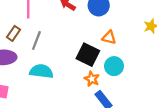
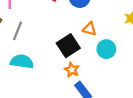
black square: (88, 55) -> (68, 46), turned 30
cyan circle: (114, 66) -> (106, 49), moved

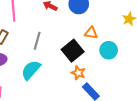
gray line: (17, 31) -> (37, 41), moved
cyan semicircle: (22, 62) -> (31, 70), turned -50

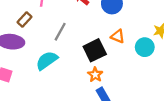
cyan circle: (109, 50) -> (145, 47), moved

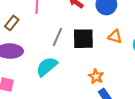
brown rectangle: (25, 19) -> (12, 23), moved
black square: (95, 50) -> (83, 39), moved, turned 30

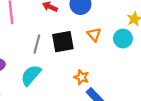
orange triangle: (115, 36) -> (94, 35), turned 40

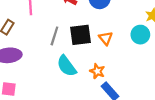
orange triangle: (94, 35) -> (106, 38), moved
cyan semicircle: (31, 75) -> (67, 66), moved, turned -80

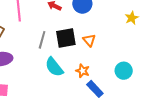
cyan circle: (140, 35) -> (124, 71), moved

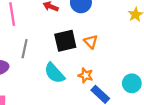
gray line: (42, 40) -> (25, 49), moved
cyan circle: (124, 71) -> (132, 83), moved

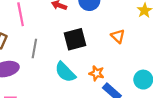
orange triangle: (91, 42) -> (118, 36), moved

